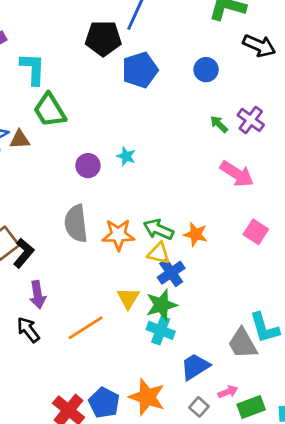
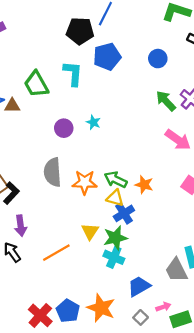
cyan L-shape: (33, 69) -> (73, 74), moved
green arrow: (219, 124) -> (166, 101), size x1.5

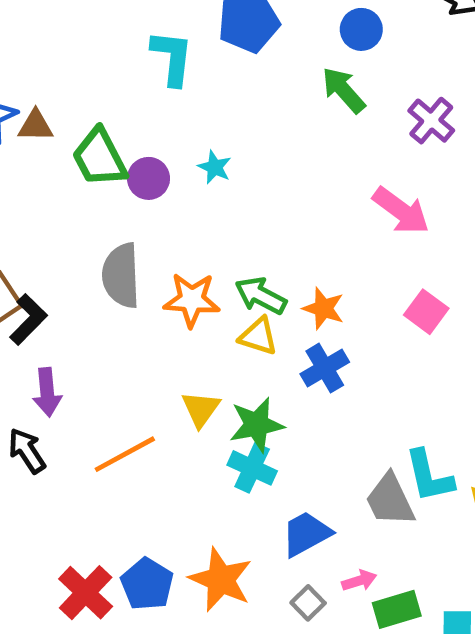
green trapezoid: (36, 84) -> (100, 158), moved
green arrow: (166, 101) -> (344, 90), moved
blue cross: (124, 213) -> (325, 368), moved

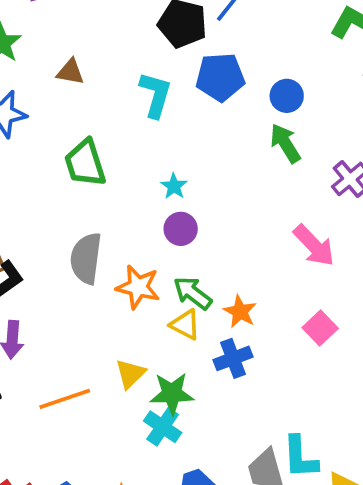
blue circle: (361, 29) -> (287, 96), moved
brown triangle: (36, 126) -> (70, 72), moved
purple circle: (149, 178) -> (181, 229), moved

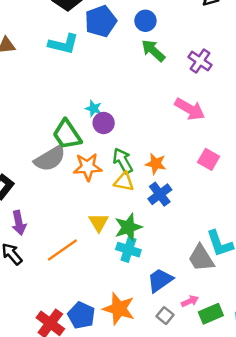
cyan L-shape: (155, 95) -> (63, 44), turned 104
green trapezoid: (85, 163) -> (67, 134), moved
cyan star: (174, 186) -> (94, 109), moved
gray semicircle: (86, 258) -> (50, 159), turned -112
green arrow: (193, 293) -> (123, 161), turned 40

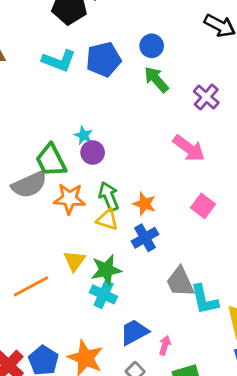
blue pentagon: (101, 21) -> (104, 59), moved
gray trapezoid: (201, 258) -> (180, 282), moved
pink arrow: (190, 301) -> (165, 345), moved, turned -56

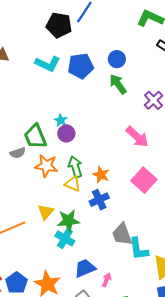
gray semicircle: (29, 185) -> (18, 153), size x0.6
pink square: (203, 206) -> (144, 180), size x1.4

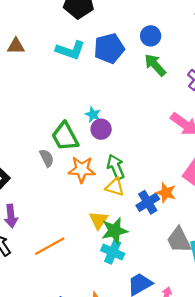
gray semicircle: (18, 153) -> (47, 158), turned -91
orange star: (101, 175) -> (166, 193), moved
yellow triangle: (46, 212) -> (98, 220), moved

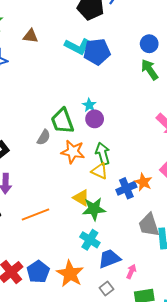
blue pentagon: (109, 48) -> (97, 52), moved
gray semicircle: (47, 158) -> (44, 137), turned 49
yellow triangle: (98, 220) -> (81, 198), turned -42
cyan cross: (113, 252) -> (90, 240), moved

